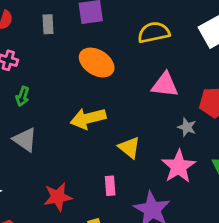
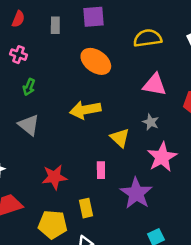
gray star: (187, 127) -> (151, 122), moved

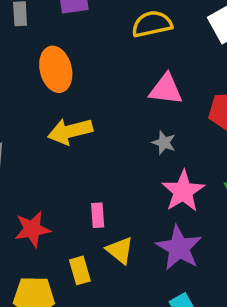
orange ellipse: (96, 61) -> (56, 69), moved, turned 44
yellow triangle: (120, 138) -> (120, 250), moved
purple star: (136, 193) -> (179, 248), moved

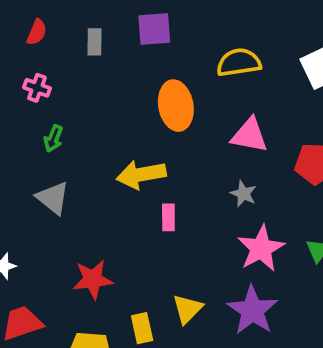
orange ellipse: (56, 69) -> (176, 106), moved
pink rectangle: (98, 215) -> (168, 217), moved
yellow triangle: (120, 250) -> (187, 309), turned 32

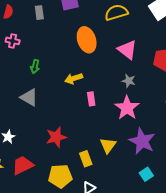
pink triangle: (249, 135) -> (127, 50), turned 35
green arrow: (53, 139) -> (35, 67), moved
yellow arrow: (141, 174) -> (74, 78), size x0.7
pink star: (261, 248) -> (127, 108), moved

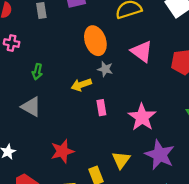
gray star: (129, 81) -> (105, 69), moved

